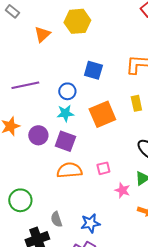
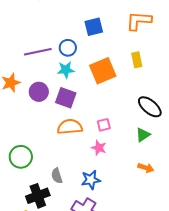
blue square: (93, 70) -> (94, 27), turned -30
purple line: (25, 85) -> (38, 52), moved
pink star: (122, 190) -> (99, 148), moved

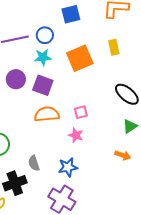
green triangle: (143, 135) -> (130, 126), moved

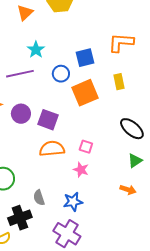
blue square: (71, 14) -> (85, 58), moved
blue circle: (45, 35) -> (61, 74), moved
cyan star: (43, 57) -> (36, 50), moved, turned -30
pink square: (81, 112) -> (86, 147), turned 32

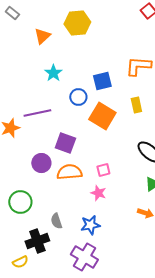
purple line: (20, 74) -> (37, 113), moved
orange square: (85, 93) -> (102, 116), turned -36
purple circle: (21, 114) -> (41, 163), moved
pink square: (86, 147) -> (103, 170), turned -32

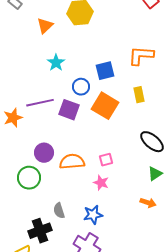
purple square: (65, 143) -> (69, 110), moved
green circle: (20, 202) -> (29, 178), moved

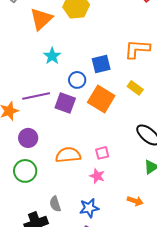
orange triangle: (45, 26) -> (41, 19), size x1.4
yellow rectangle: (139, 95) -> (135, 88), turned -42
purple circle: (44, 153) -> (28, 138), moved
orange arrow: (148, 203) -> (135, 201), moved

